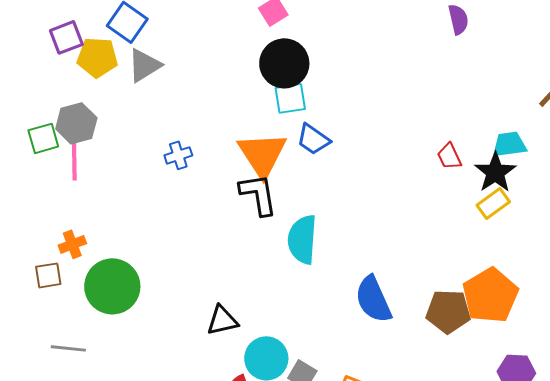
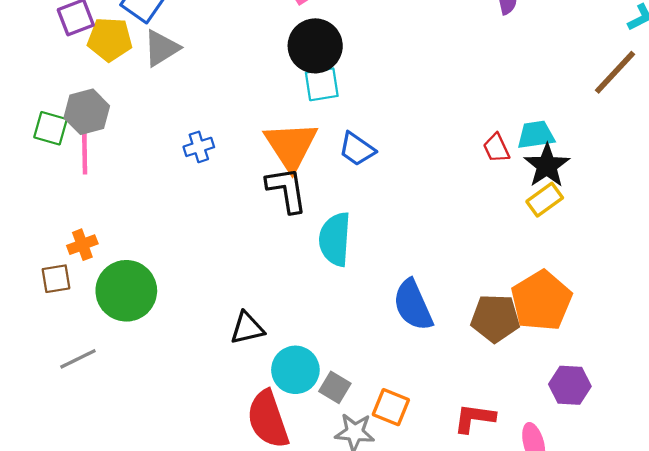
green square: (43, 138) -> (51, 128), turned 32
blue trapezoid: (313, 139) -> (357, 149), moved
cyan trapezoid: (509, 144) -> (536, 135), moved
gray line: (68, 348) -> (78, 359), turned -32

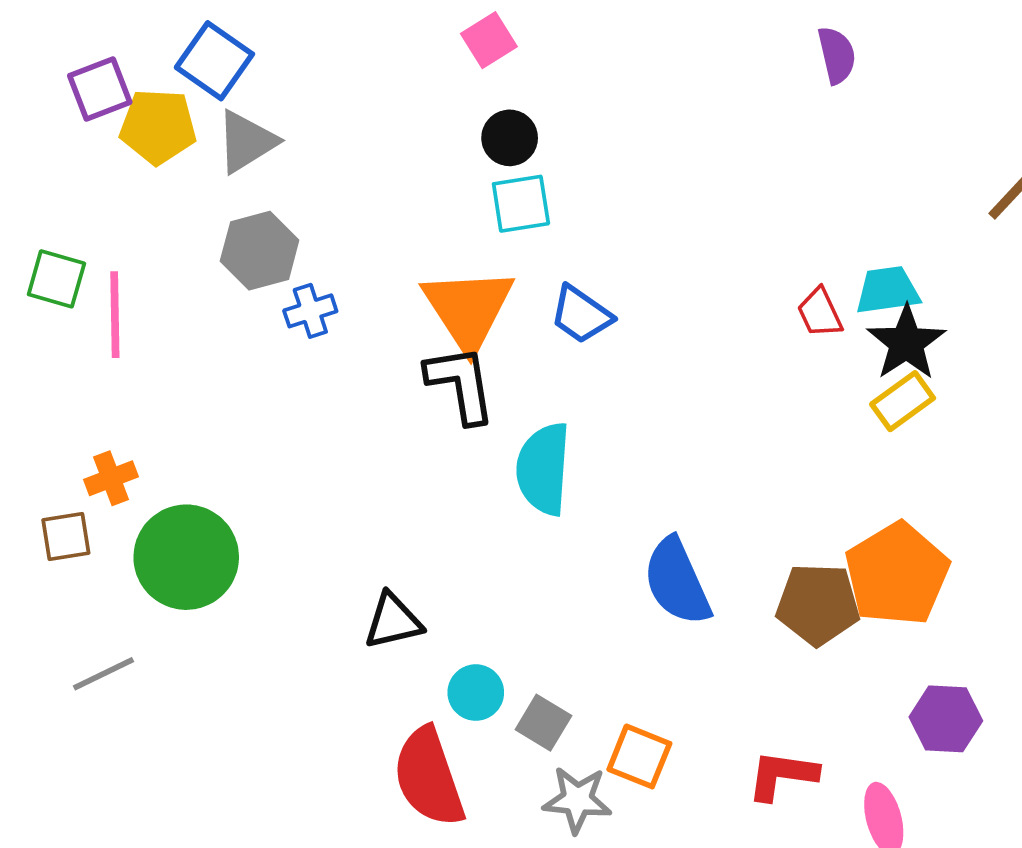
black circle: (315, 46) -> (510, 138), size x0.6
gray hexagon: (87, 112) -> (260, 251), moved
cyan circle: (295, 370) -> (476, 693), size x0.7

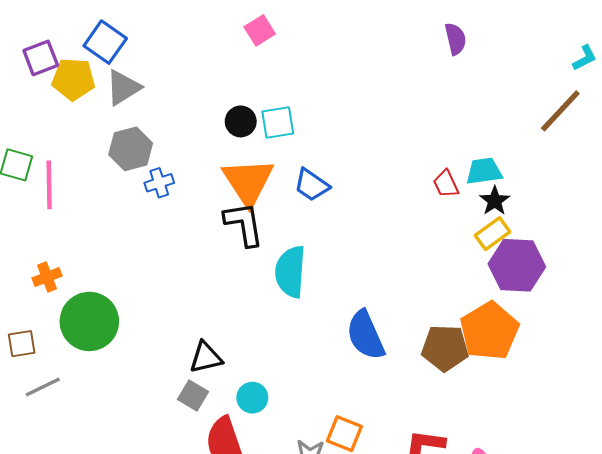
black circle: (510, 138) -> (241, 121), moved
black star: (906, 343) -> (495, 201), size x0.7
brown square: (66, 536) -> (22, 344), moved
purple hexagon: (946, 719) -> (517, 265), moved, size x1.4
gray square: (543, 723) -> (193, 396), moved

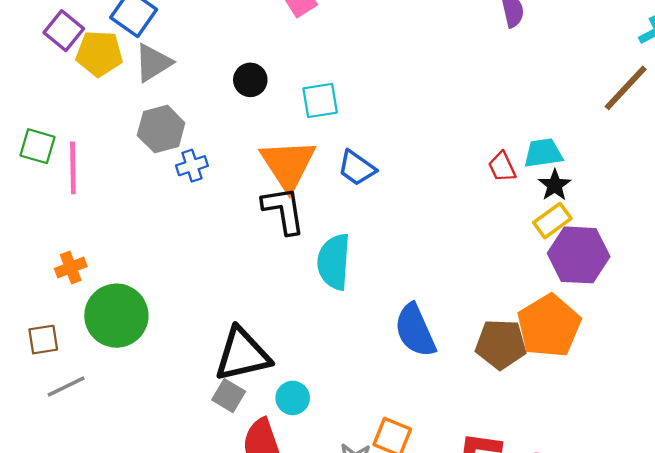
purple square: (41, 58) -> (64, 31), turned -30
black circle: (241, 121) -> (250, 80), moved
black triangle: (206, 357) -> (242, 354), size x1.6

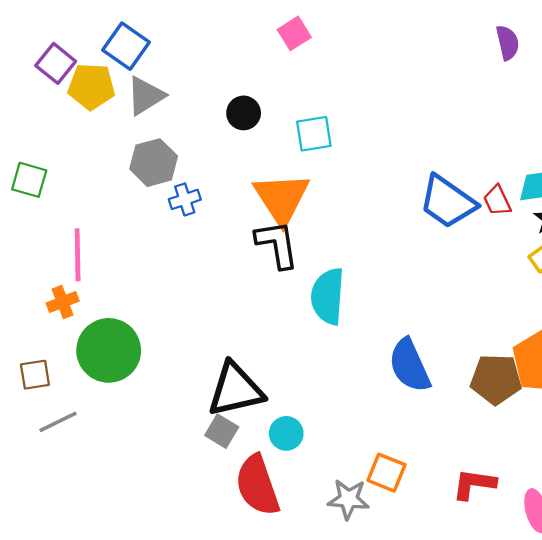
pink line: (73, 168) -> (78, 255), moved
blue trapezoid: (357, 168) -> (448, 202), moved, size x1.5

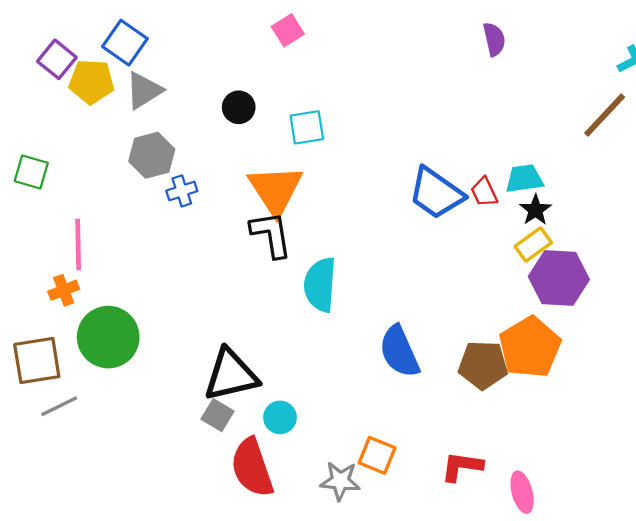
brown square: (35, 375) -> (37, 361), size x1.6

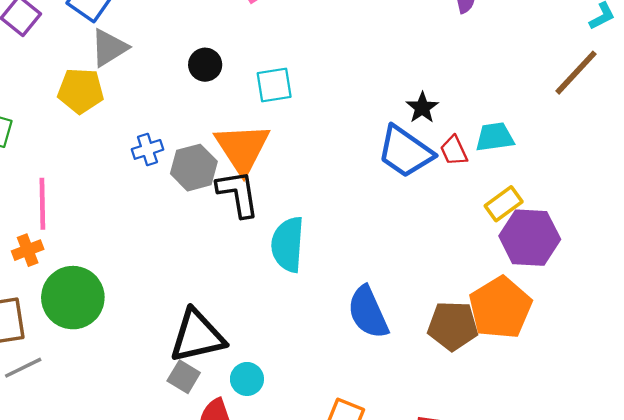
yellow pentagon: (91, 82) -> (81, 91), moved
gray hexagon: (152, 155) -> (194, 168), moved
black star: (535, 210) -> (422, 108), moved

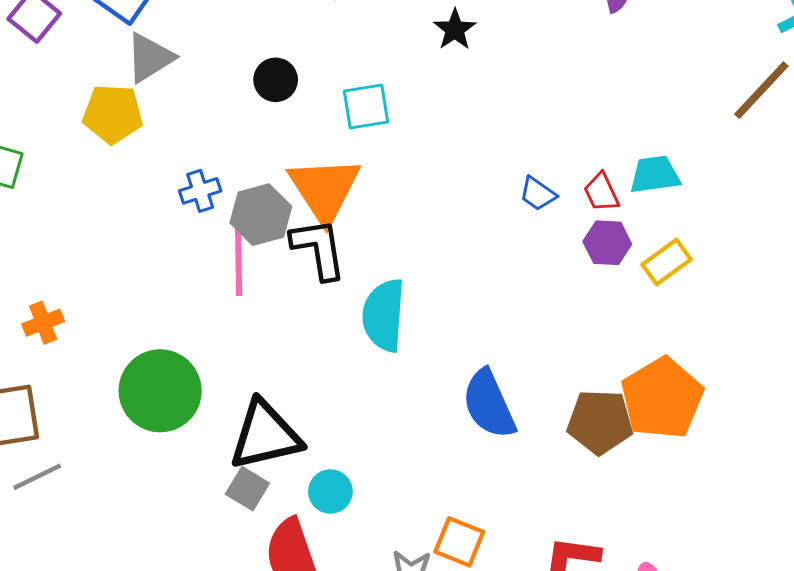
black star: (422, 108) -> (455, 29), moved
blue trapezoid: (405, 152) -> (538, 194), size x0.5
pink line: (42, 204) -> (239, 262), moved
purple hexagon: (530, 238) -> (607, 243), moved, size x0.6
green circle: (73, 298) -> (160, 391), moved

